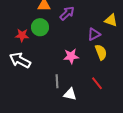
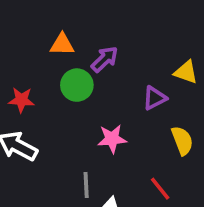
green circle: (40, 27) -> (77, 85), moved
yellow semicircle: (101, 52) -> (182, 141), moved

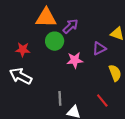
orange triangle: (62, 44) -> (46, 18), size x1.5
pink star: (112, 139) -> (75, 60), moved

